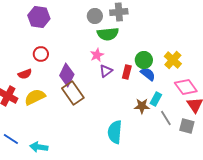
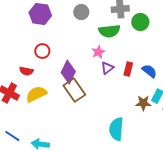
gray circle: (95, 16) -> (81, 12), moved
green circle: (144, 60) -> (140, 22), moved
red semicircle: (25, 74) -> (26, 71), turned 32

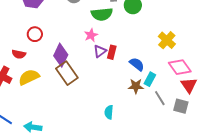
red rectangle: (128, 69) -> (112, 52), moved
blue semicircle: (149, 71) -> (137, 64), moved
cyan semicircle: (116, 129) -> (109, 112), size x0.6

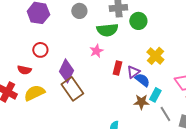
yellow cross: (167, 40) -> (155, 56), moved
purple triangle: (100, 51) -> (133, 72), moved

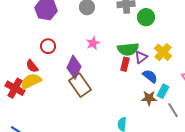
green semicircle: (107, 30) -> (128, 49), moved
pink star: (96, 51) -> (93, 43), moved
red semicircle: (24, 70) -> (32, 66), turned 40
purple triangle: (133, 72) -> (141, 57), moved
yellow semicircle: (34, 93) -> (31, 81), moved

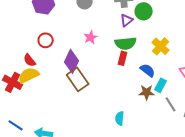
purple triangle: (141, 57) -> (127, 20), moved

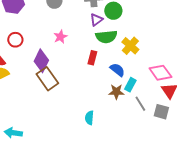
green semicircle: (126, 43) -> (106, 37), moved

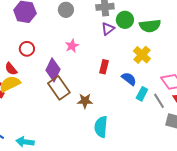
green semicircle: (106, 37) -> (150, 26), moved
brown star: (116, 92) -> (85, 101), moved
gray line: (140, 104) -> (159, 101), moved
cyan semicircle: (89, 118) -> (101, 127), size x1.5

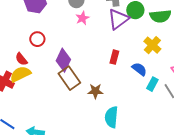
purple triangle: (108, 29) -> (118, 19), size x1.6
pink star: (72, 46) -> (82, 18), moved

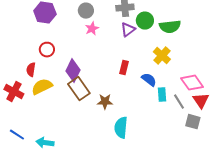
purple triangle: (118, 19) -> (128, 30), size x0.7
red semicircle: (21, 59) -> (31, 70), turned 48
yellow semicircle: (20, 74) -> (42, 87), moved
cyan rectangle: (152, 84) -> (162, 95), turned -32

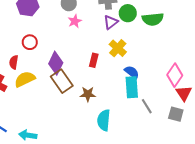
yellow cross: (162, 56) -> (118, 48), moved
red rectangle: (124, 68) -> (94, 60), moved
pink diamond: (192, 83) -> (175, 75), turned 70
cyan rectangle: (162, 95) -> (132, 87), moved, size x1.5
gray line: (179, 102) -> (147, 106), moved

